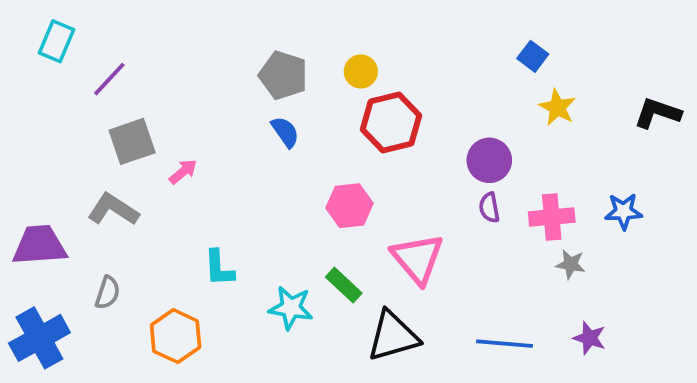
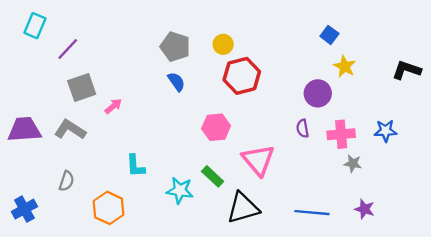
purple circle: (489, 160) -> (318, 93), moved
purple trapezoid: (39, 245) -> (24, 130), moved
blue cross: (39, 338) -> (24, 209), size x0.7

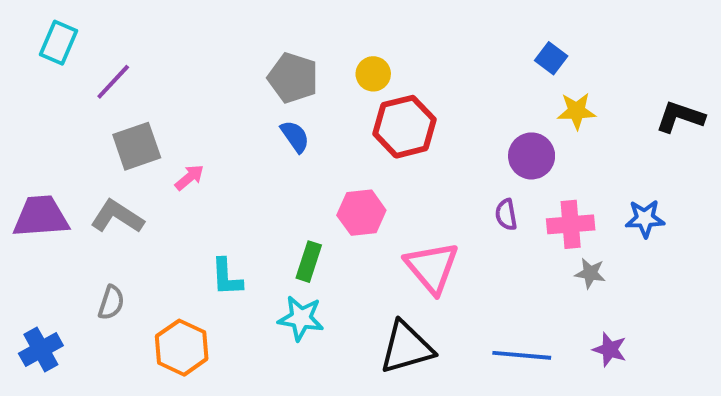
yellow star: (345, 66) -> (576, 111), turned -30
green rectangle: (213, 176) -> (309, 262), moved, turned 65

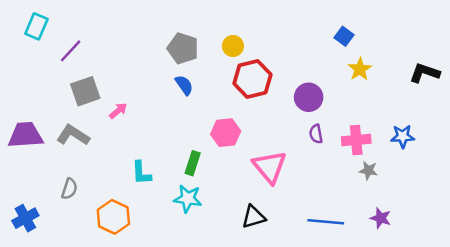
yellow star: (576, 111) -> (360, 69), turned -30
purple circle: (532, 156) -> (309, 97), moved
black triangle: (406, 348) -> (254, 217), size x0.7

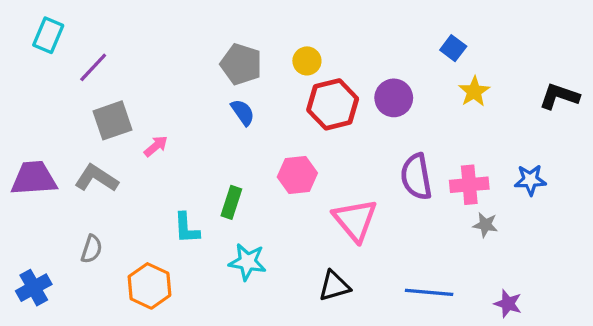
purple circle: (309, 97) -> (394, 98), moved
purple semicircle: (316, 134) -> (416, 177), size x1.8
green rectangle: (193, 163) -> (231, 202), moved
purple star: (381, 218) -> (508, 304), moved

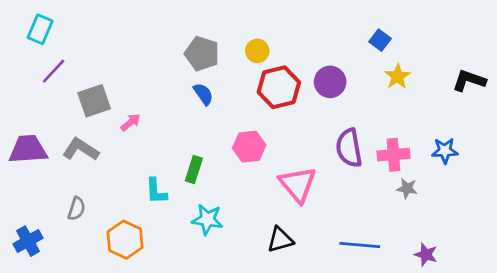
purple line: (93, 67) -> (54, 71), moved

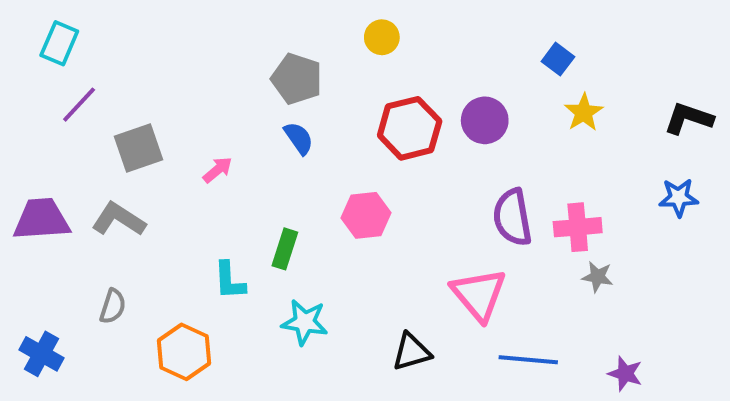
yellow circle: (257, 51) -> (382, 37), moved
pink arrow: (130, 122) -> (218, 170), moved
blue star: (445, 151) -> (679, 198), moved
pink triangle: (298, 184) -> (479, 294), moved
blue cross: (28, 241) -> (41, 354), turned -32

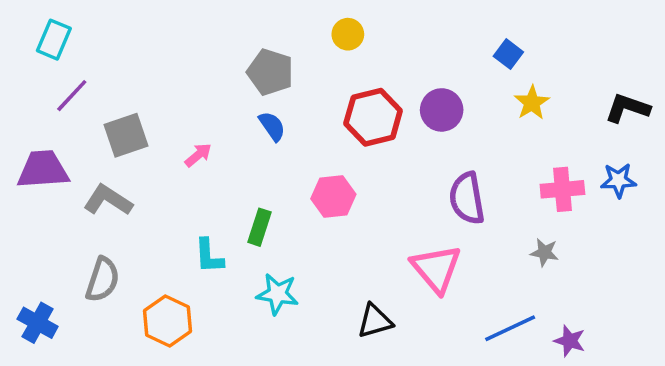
purple trapezoid: (41, 219) -> (43, 169), moved
pink cross: (578, 227) -> (562, 189), moved
gray semicircle: (113, 306) -> (103, 280), size x1.4
blue line: (528, 360) -> (510, 328), moved, turned -30

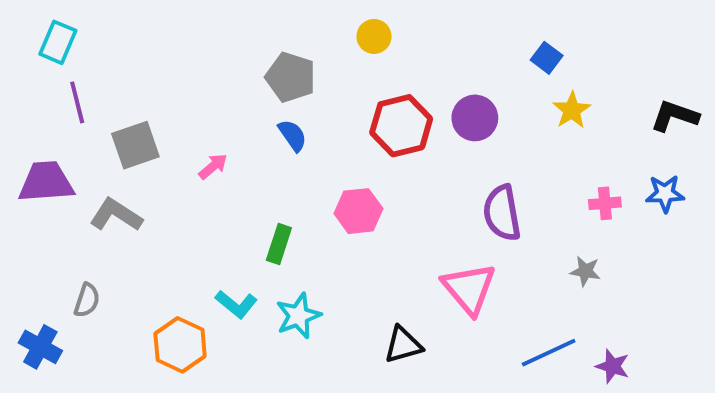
purple line: (72, 96) -> (77, 102), turned -57
pink cross: (562, 189) -> (605, 203), size x0.7
cyan L-shape: (209, 256) -> (236, 304), moved, turned -48
gray semicircle: (103, 280) -> (87, 300), moved, size x0.7
cyan star: (277, 294) -> (298, 316), turned -30

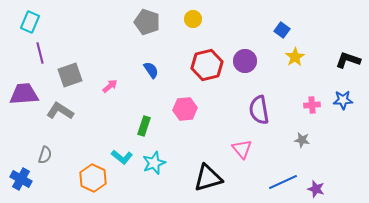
gray pentagon: (291, 77) -> (147, 22), moved
pink triangle: (469, 289) -> (242, 149), size x0.7
black triangle: (403, 345) -> (208, 178), size x1.4

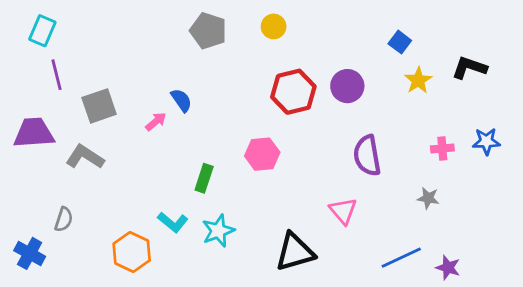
black L-shape: (348, 60) -> (469, 68), moved
blue semicircle: (151, 70) -> (181, 100), moved

